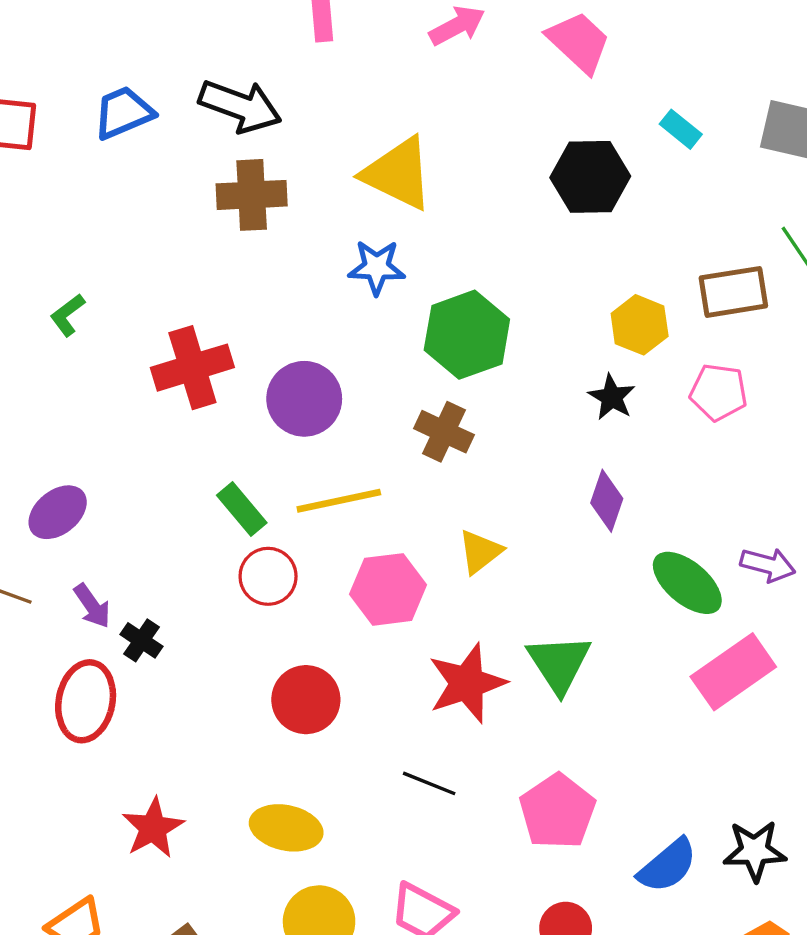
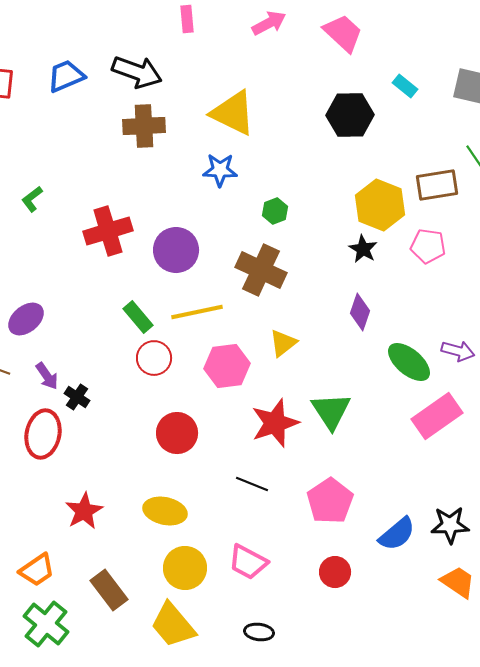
yellow hexagon: (640, 325) -> (380, 205), size x1.4
green hexagon: (467, 335) -> (275, 211), size x0.5
brown cross: (444, 432) -> (261, 270), size x1.4

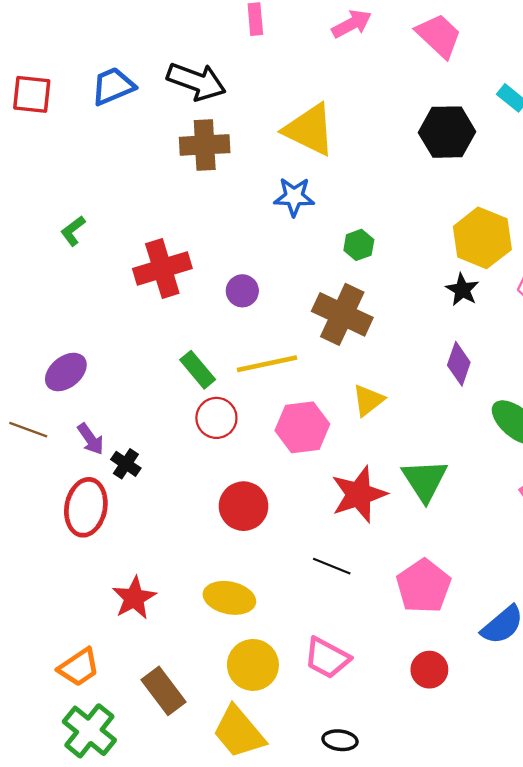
purple circle: (176, 250) -> (242, 291), size x0.6

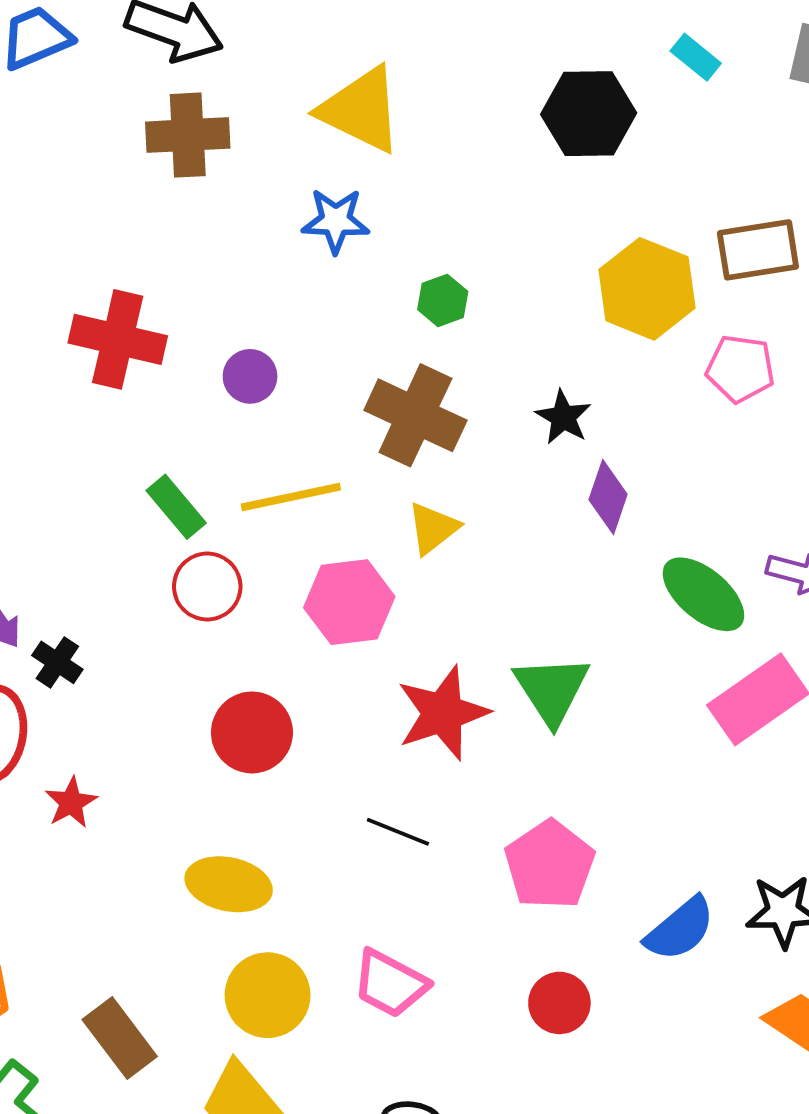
red cross: (162, 268) -> (118, 339), turned 30
black star: (462, 290) -> (563, 417), moved
yellow triangle: (368, 400) -> (433, 528), moved
red star: (134, 598) -> (71, 803), moved, size x0.7

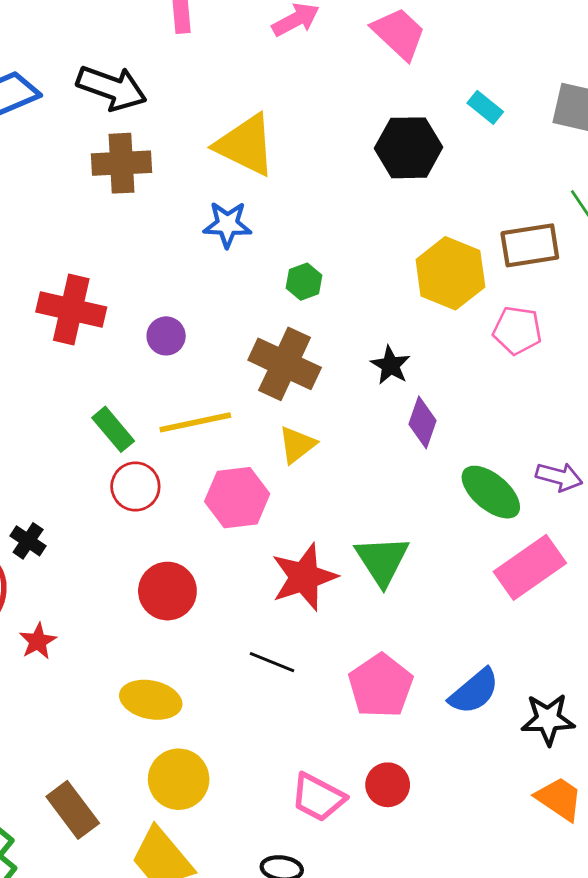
blue semicircle: (680, 929) -> (474, 691), moved
pink trapezoid: (390, 984) -> (318, 797), moved

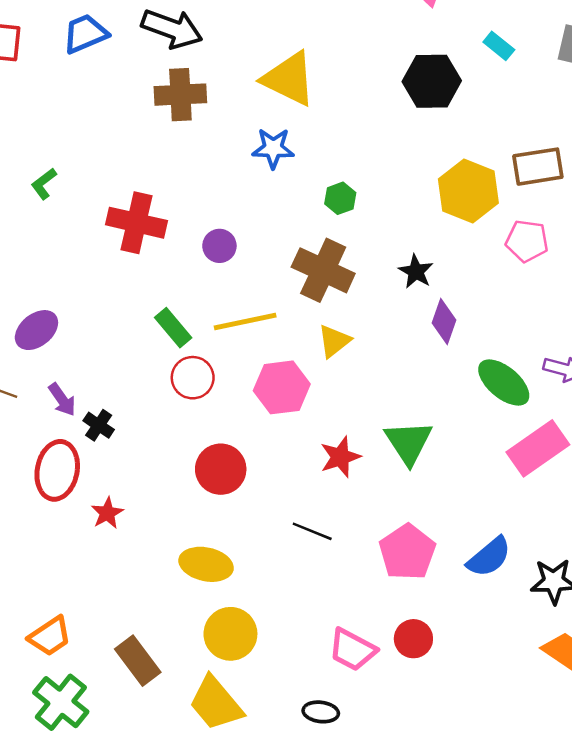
red star: (304, 577) -> (340, 457), size x0.7

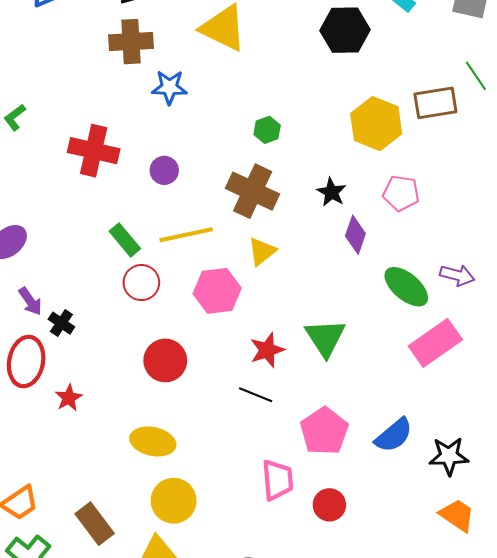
blue star: (273, 148) -> (169, 87), moved
pink pentagon: (527, 241) -> (401, 193), moved
black line: (312, 531) -> (256, 395), moved
pink trapezoid: (352, 650) -> (277, 480), moved, turned -123

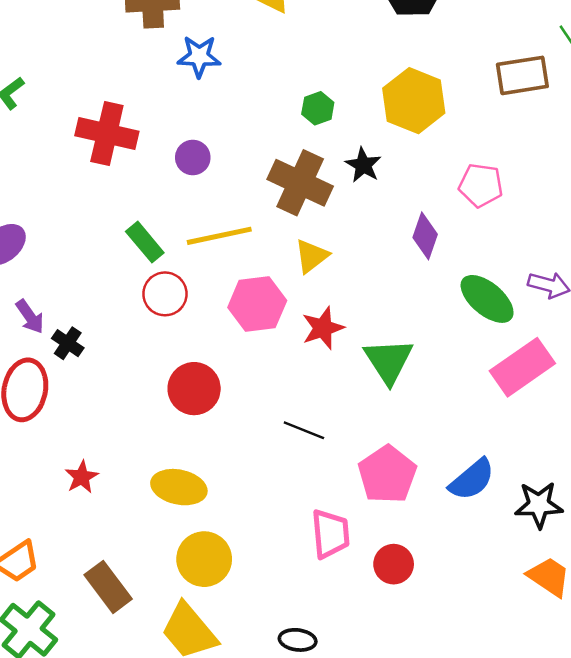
yellow hexagon: (376, 124) -> (414, 101), moved
black star: (332, 192) -> (363, 165), moved
red star: (267, 350) -> (323, 328), moved
red star: (69, 398) -> (82, 477), moved

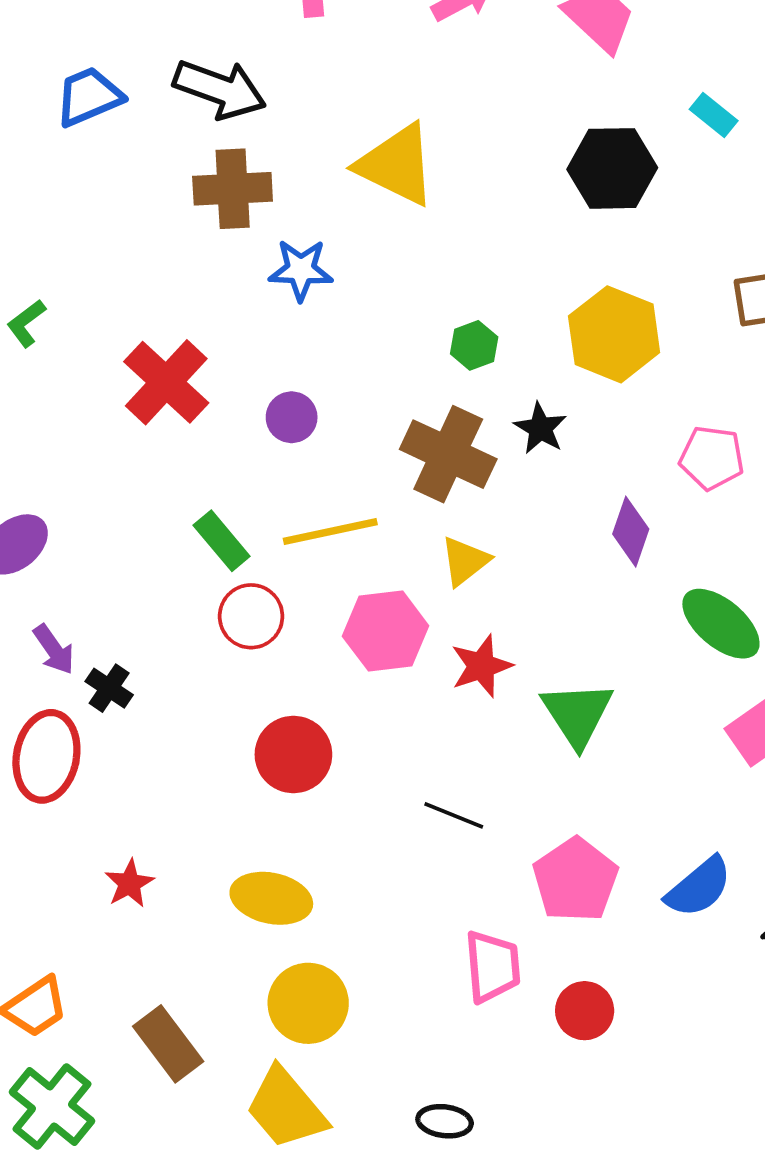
red cross: (107, 134) -> (166, 382), turned 30

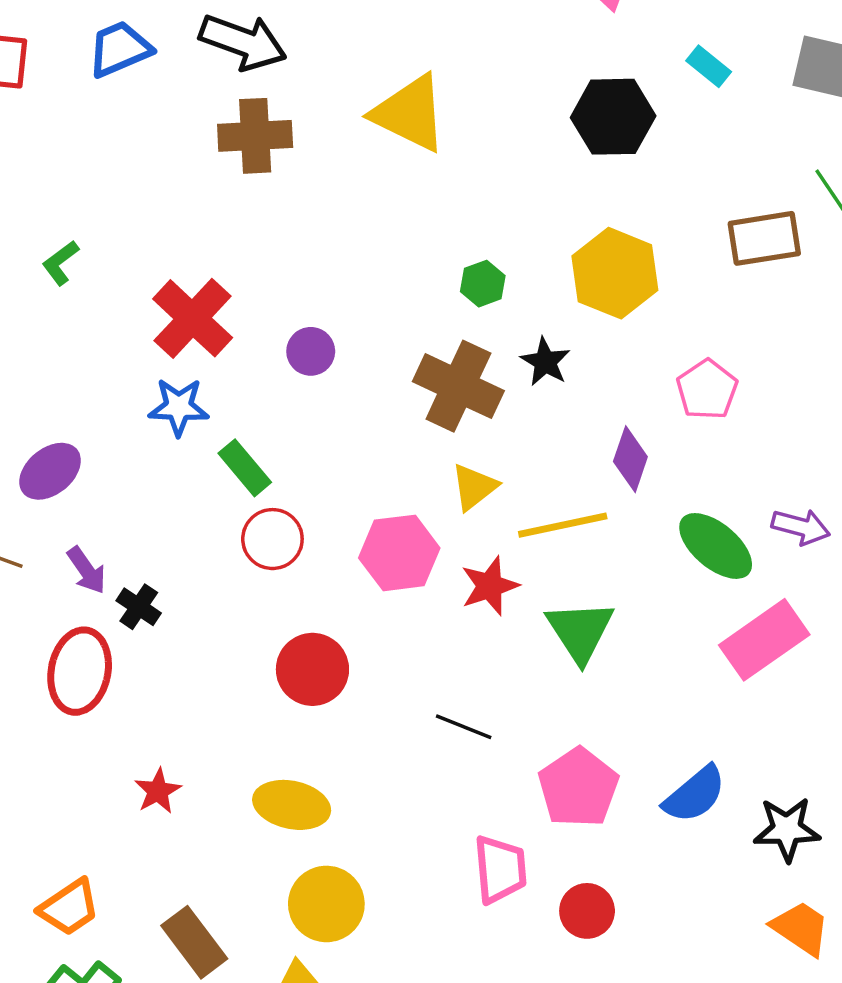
blue star: (301, 270) -> (179, 407), moved
pink pentagon: (712, 458) -> (707, 390), turned 30
yellow line: (330, 532) -> (563, 525), moved

